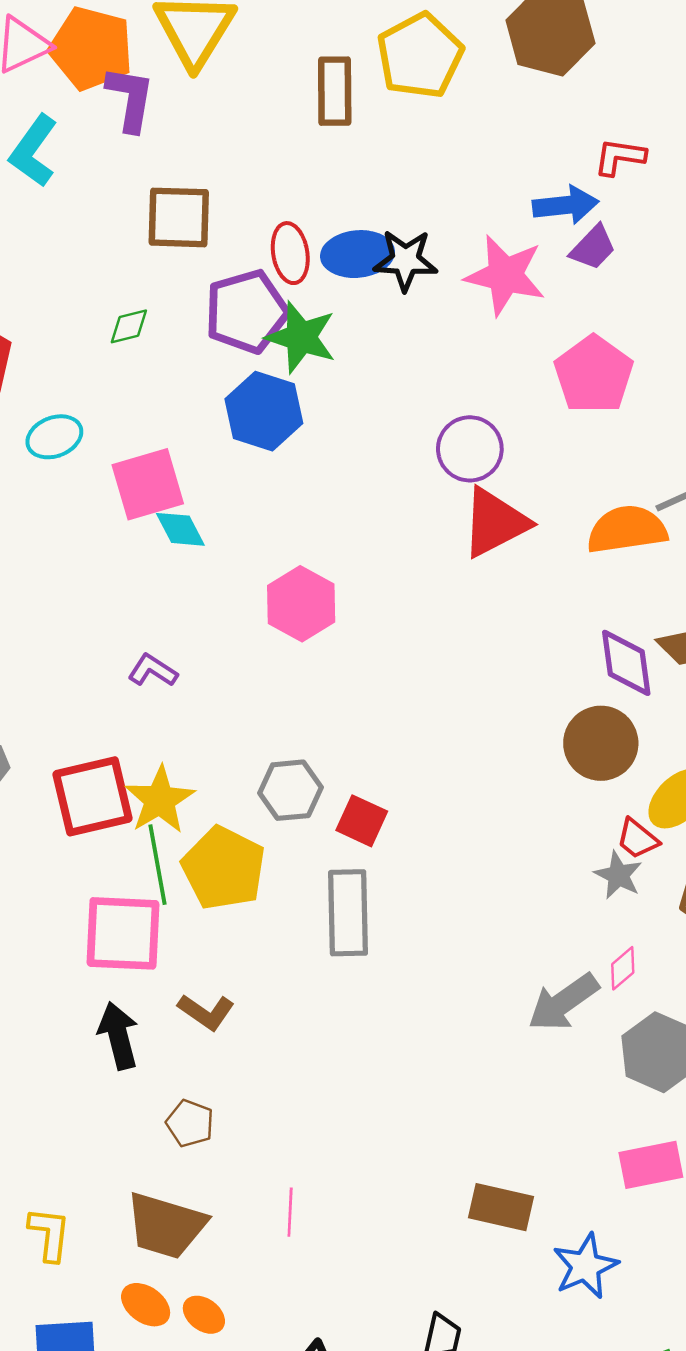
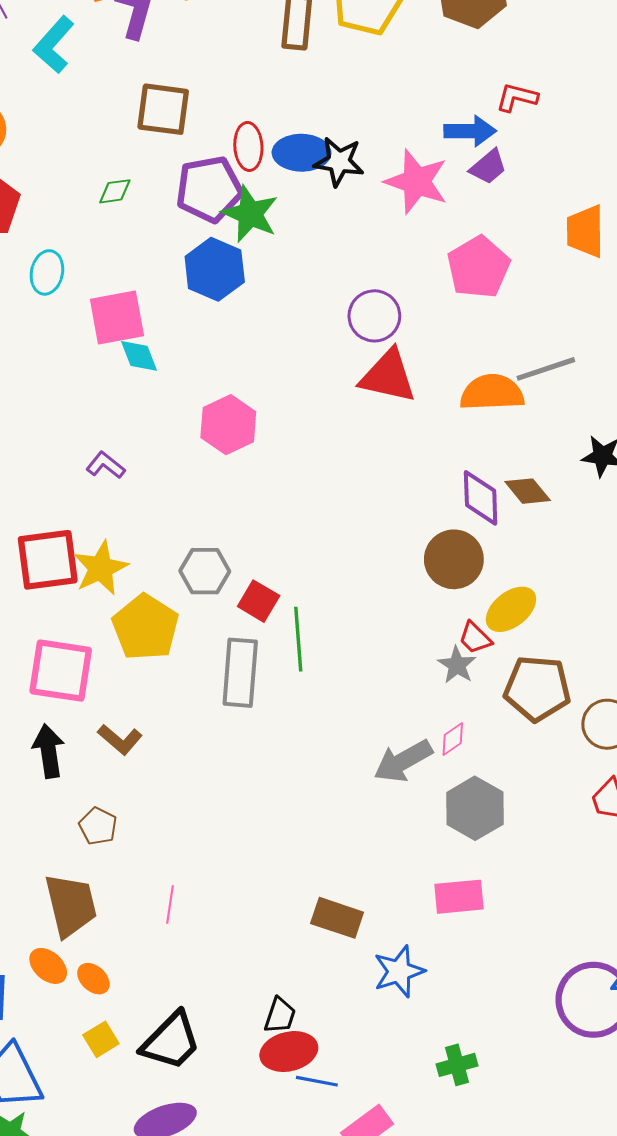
cyan ellipse: (54, 437) -> (47, 272), turned -63
red triangle: (495, 523) -> (388, 376), turned 34
green line: (158, 865) -> (298, 639), moved
brown trapezoid: (166, 1226) -> (71, 905), turned -126

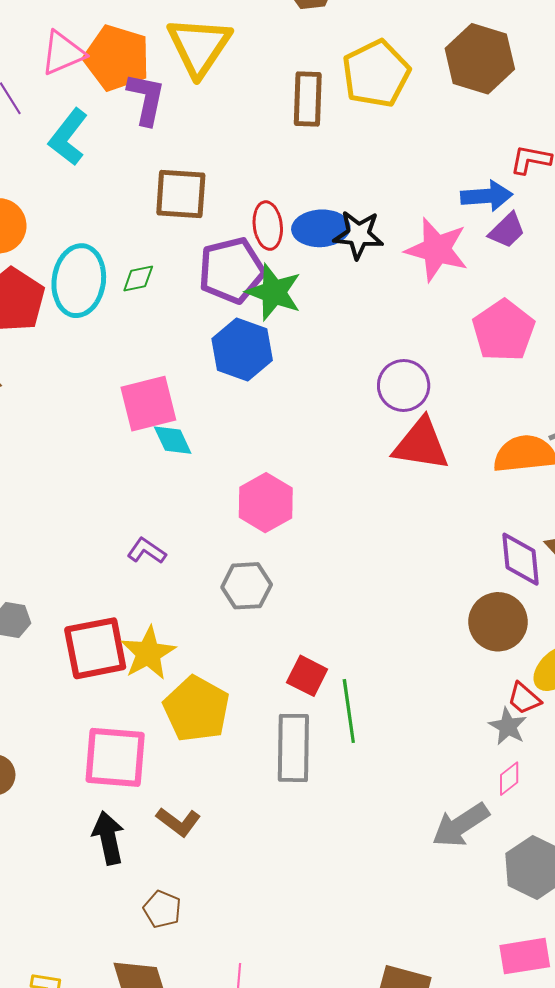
cyan ellipse: (47, 272) -> (79, 281), moved, size x1.6
gray hexagon: (205, 571) -> (247, 586), moved
pink diamond: (453, 739) -> (509, 779), moved

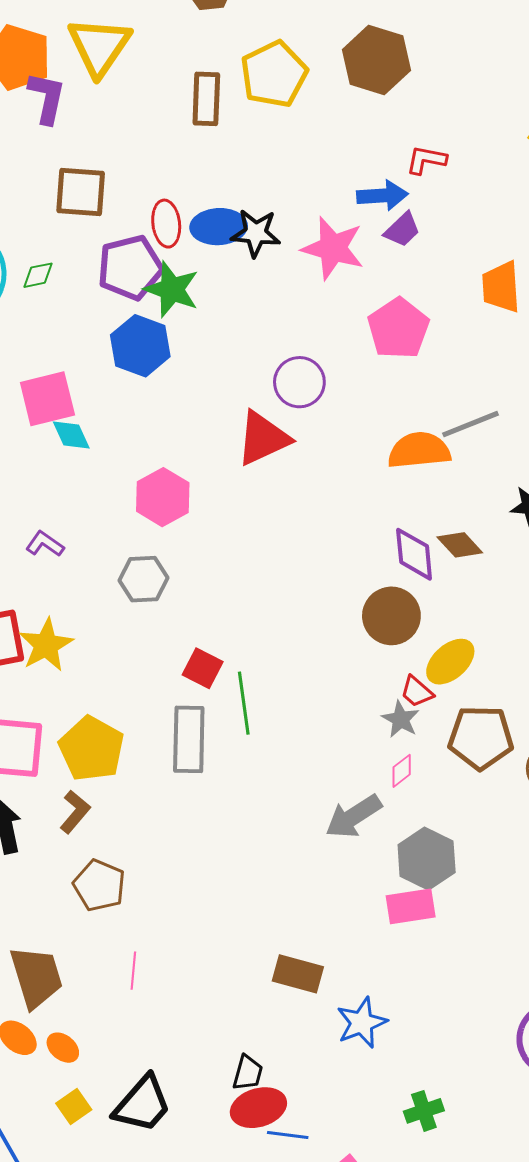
red triangle: (421, 444) -> (263, 438), moved, turned -34
yellow pentagon: (196, 709) -> (91, 749), moved
brown L-shape: (178, 822) -> (75, 812), turned -87
brown pentagon: (162, 909) -> (99, 885), moved, size x1.4
pink rectangle: (525, 956) -> (411, 906), moved

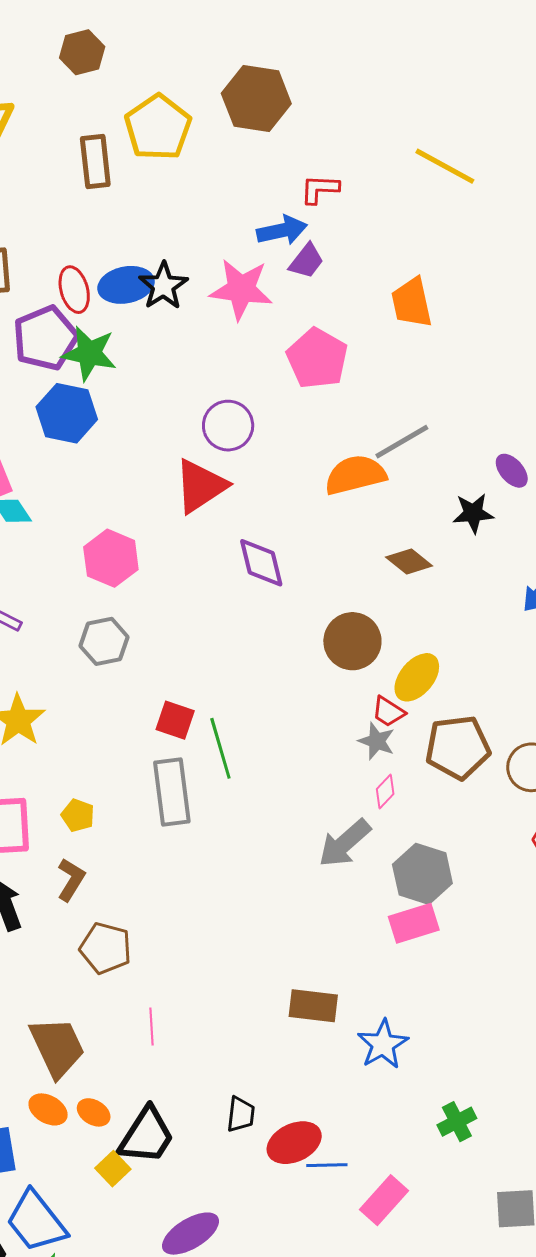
black star: (256, 233) -> (163, 286), turned -30
purple diamond: (414, 554) -> (261, 563), moved
yellow pentagon: (91, 749) -> (78, 815), size x0.5
black trapezoid: (248, 1073) -> (241, 1114), moved
black trapezoid: (142, 1104) -> (146, 1136), moved

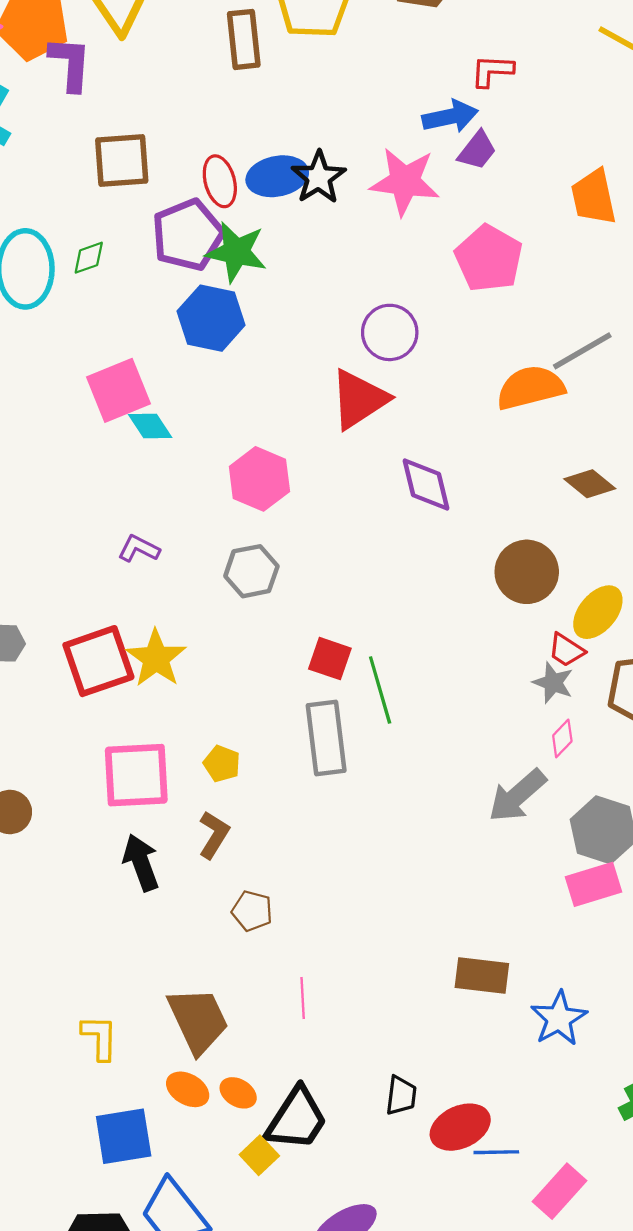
brown pentagon: (106, 948) -> (252, 911), size x0.7

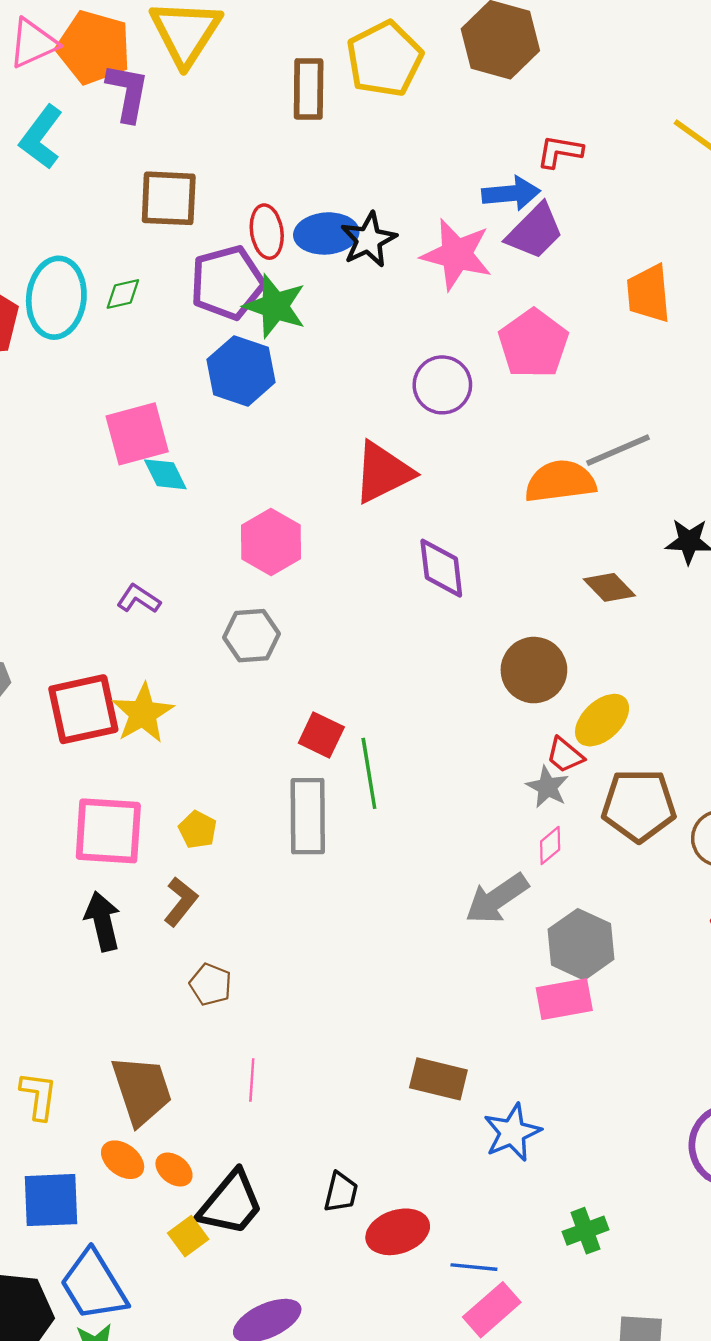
purple trapezoid: (477, 150) -> (535, 231), size x1.4
purple circle: (390, 332) -> (442, 385), moved
blue line: (496, 1152) -> (474, 1267), moved

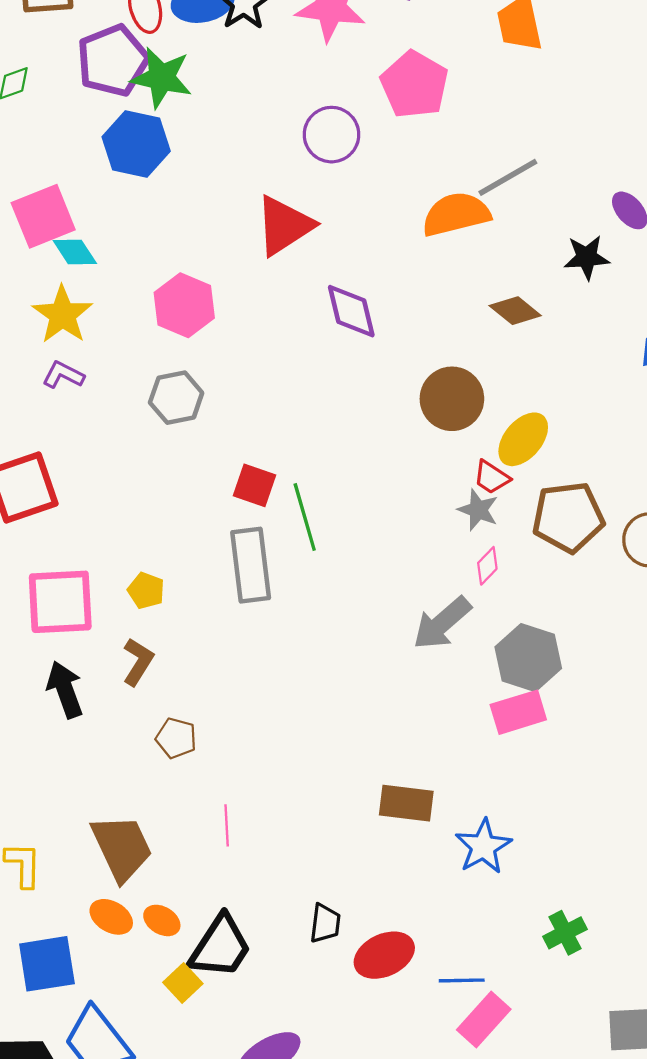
yellow star: (143, 713) -> (62, 315), moved

